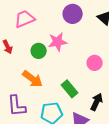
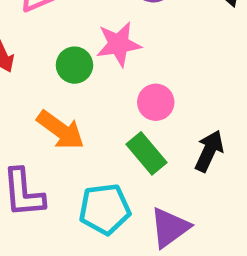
pink circle: (95, 63) -> (156, 102), moved
black arrow: (97, 102) -> (209, 151), moved

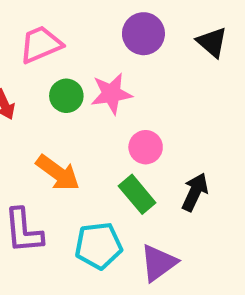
green circle: (74, 65) -> (66, 96), moved

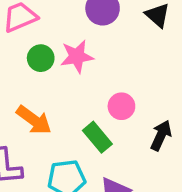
pink circle: (146, 147) -> (121, 106), moved
black arrow: (195, 192) -> (161, 135), moved

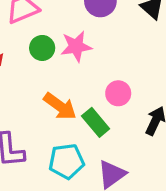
orange arrow: (34, 120) -> (60, 106), moved

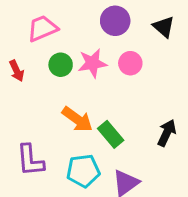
pink circle: (118, 93) -> (130, 63), moved

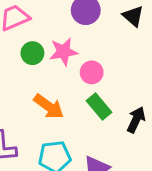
pink circle: (130, 63) -> (92, 72), moved
green rectangle: (111, 134) -> (99, 106), moved

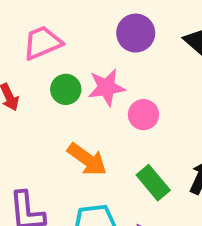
green rectangle: (99, 106) -> (153, 183), moved

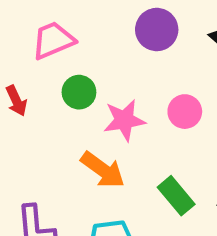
pink star: (107, 87) -> (124, 120), moved
pink circle: (143, 115) -> (185, 112), moved

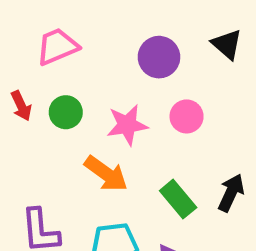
purple circle: (157, 30) -> (159, 57), moved
green circle: (79, 92) -> (66, 112), moved

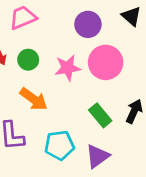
pink circle: (187, 116) -> (106, 62), size x1.6
orange arrow: (106, 174) -> (34, 99), moved

